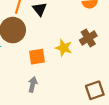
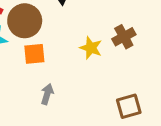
orange square: (37, 57) -> (34, 54), moved

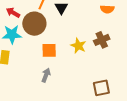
orange square: (34, 54) -> (49, 50), moved

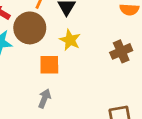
yellow star: (78, 46) -> (70, 40), moved

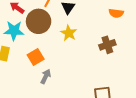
orange square: (49, 65) -> (36, 57), moved, turned -35

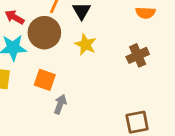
orange square: (36, 57) -> (45, 80), turned -35

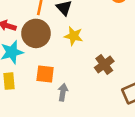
brown cross: (138, 55) -> (104, 64), moved

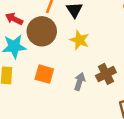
gray arrow: (63, 92) -> (80, 82), moved

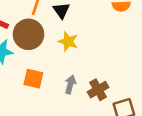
brown cross: (106, 74) -> (98, 90), moved

